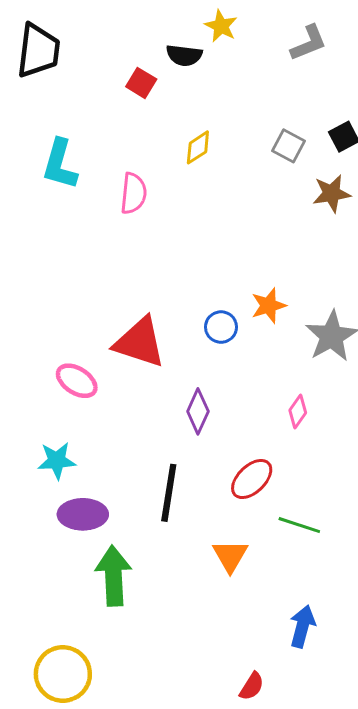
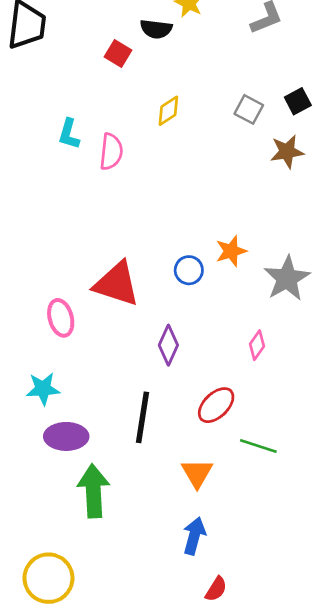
cyan L-shape: (60, 164) -> (69, 134), moved, size x0.7
pink ellipse: (77, 381) -> (61, 318), turned 42
blue arrow: (302, 626) -> (194, 536), moved

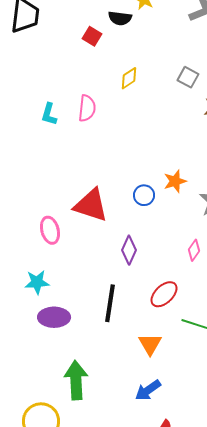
cyan L-shape: (69, 134) -> (49, 114), moved
green arrow: (93, 491) -> (76, 380), moved
blue arrow: (194, 536) -> (148, 390), turned -140

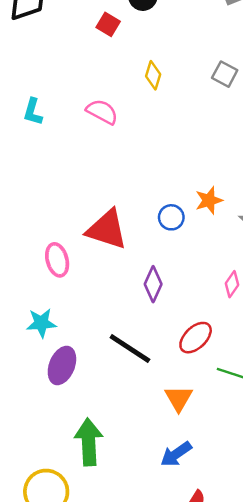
yellow diamond: (129, 78) -> (153, 75), turned -40
pink semicircle: (87, 108) -> (102, 112), turned -68
cyan L-shape: (49, 114) -> (33, 112), moved
black line: (110, 303) -> (130, 348), turned -66
purple ellipse: (54, 317) -> (62, 365), turned -68

